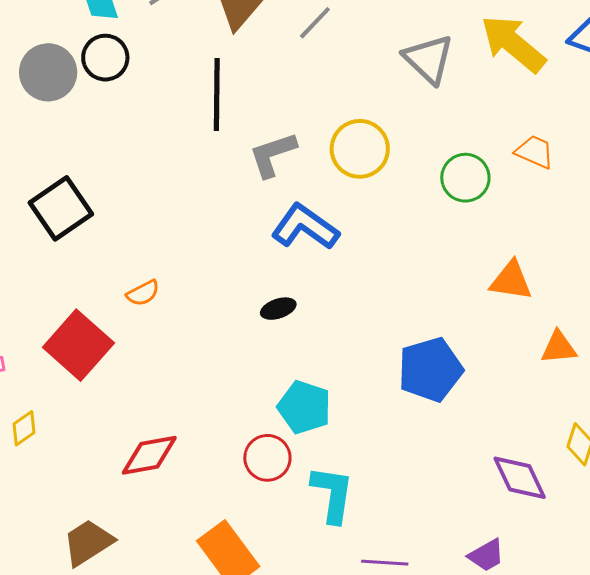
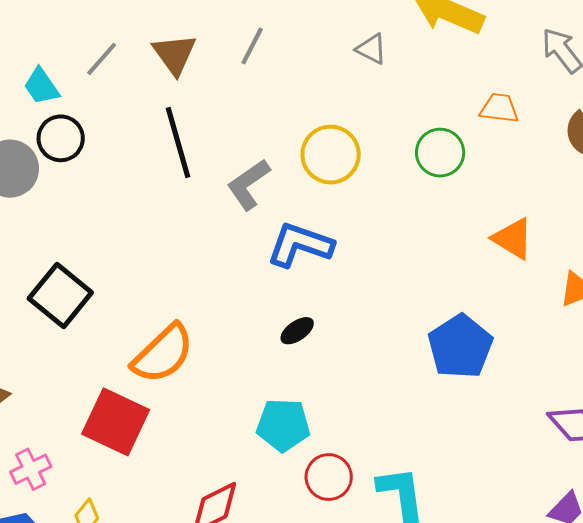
gray triangle: (429, 59) -> (371, 49), size x0.6
orange triangle: (511, 281) -> (513, 239), turned 39
orange semicircle: (143, 293) -> (163, 354), size x2.0
cyan pentagon: (304, 407) -> (283, 425), moved

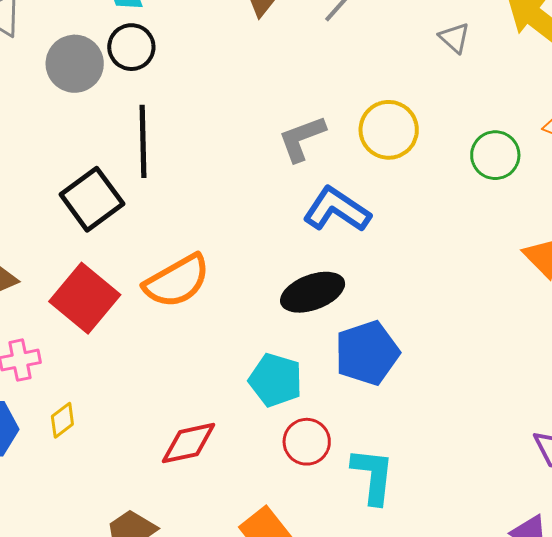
black line: (178, 142) -> (143, 141), moved
black ellipse: (297, 331) -> (313, 292), size x1.8
blue pentagon: (460, 347) -> (367, 353), moved
red square: (116, 422) -> (85, 298), moved

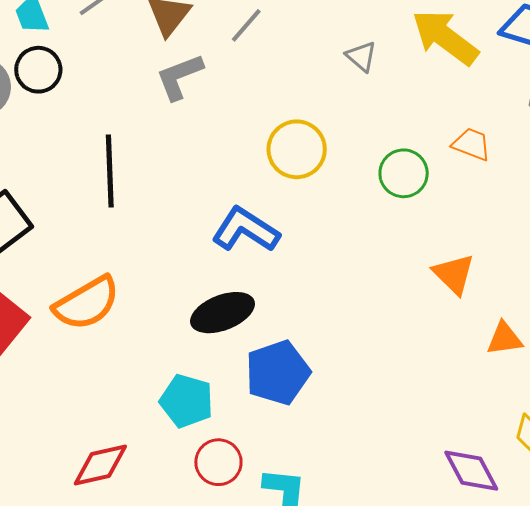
gray L-shape: (302, 138) -> (180, 77), moved
black line: (143, 141) -> (110, 171), moved

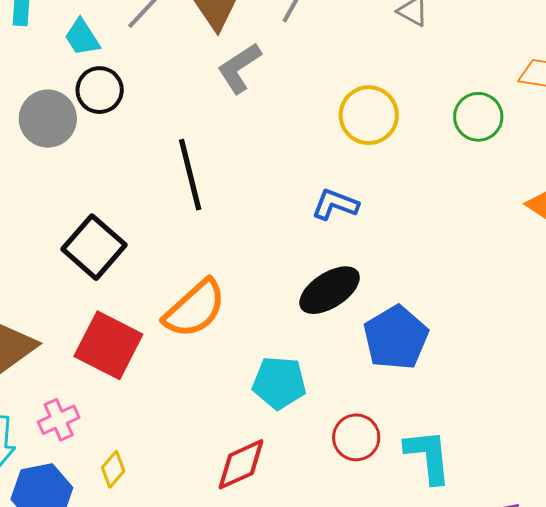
blue L-shape: (246, 230) -> (335, 204), size x0.7
cyan pentagon: (187, 401) -> (279, 383), moved

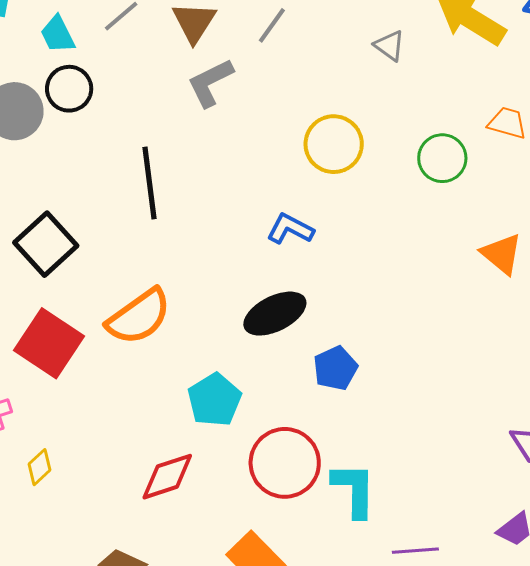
blue pentagon: (396, 338) -> (335, 368), size x0.7
cyan pentagon: (279, 383) -> (214, 400), turned 30
red circle: (356, 437) -> (285, 463), size x1.5

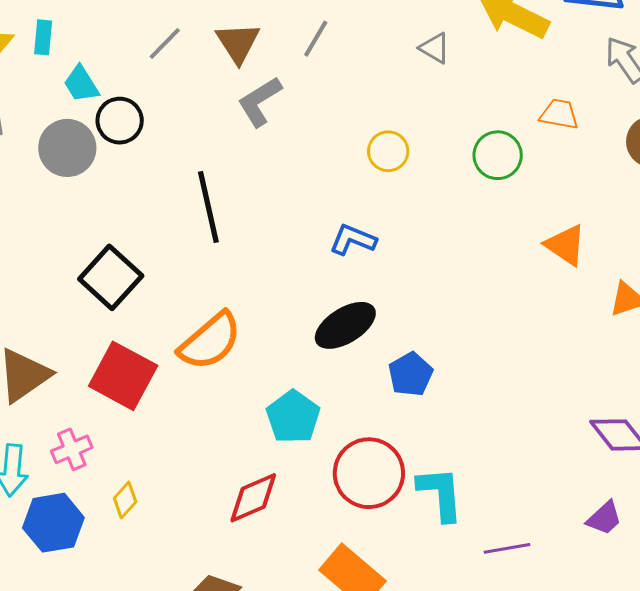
cyan trapezoid: (58, 34) -> (81, 84), moved
yellow circle: (334, 144) -> (388, 151), size x0.7

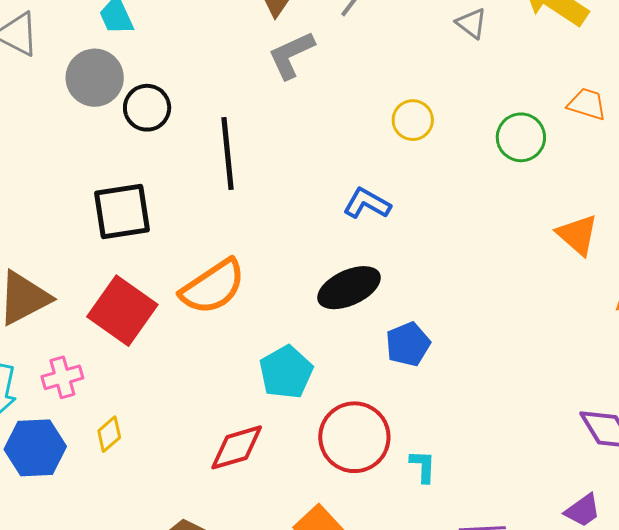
black circle: (120, 121) -> (147, 108), moved
black square: (111, 277) -> (122, 211), turned 32
cyan L-shape: (440, 494) -> (423, 466), size x0.6

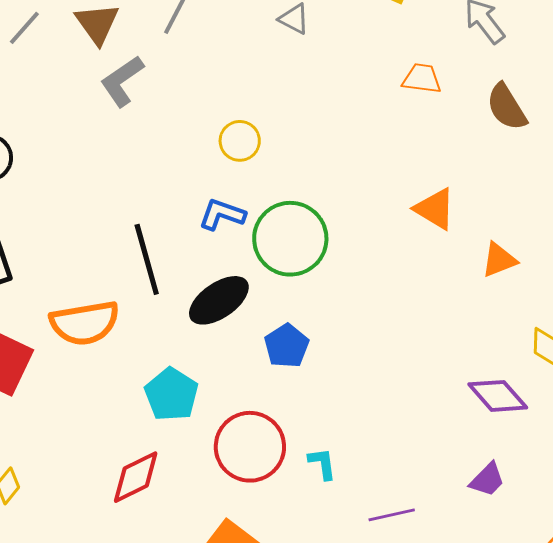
yellow circle: (413, 120) -> (240, 141), moved
green circle: (521, 137) -> (290, 239), moved, size x1.5
black line: (228, 153) -> (147, 259), moved
orange semicircle: (213, 287) -> (85, 323), turned 34

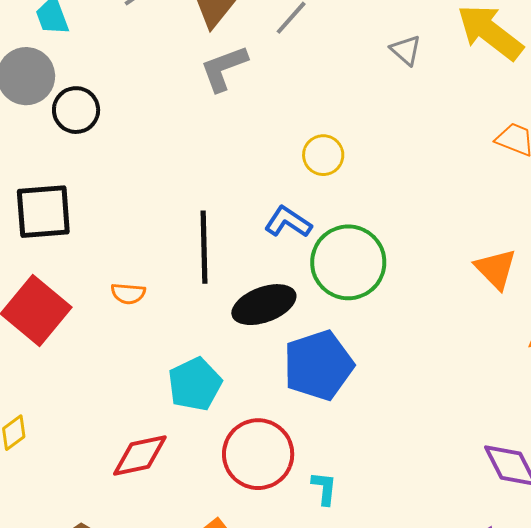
orange semicircle: (85, 323) -> (128, 294), size x0.5
blue pentagon: (287, 346) -> (318, 365), size x1.6

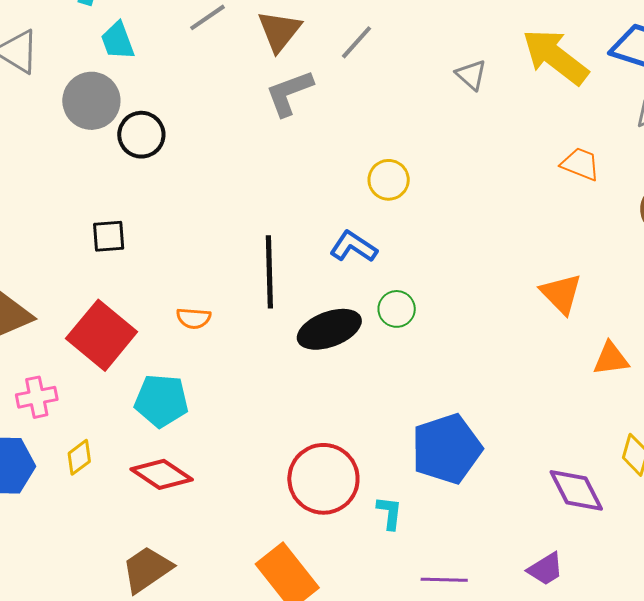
black square: (43, 212) -> (109, 236), size x0.6
green circle: (348, 262) -> (397, 309), moved, size x0.5
blue pentagon: (318, 365) -> (447, 449), moved
cyan pentagon: (195, 384) -> (161, 401), moved, turned 30
red diamond: (140, 456) -> (162, 474), moved, turned 46

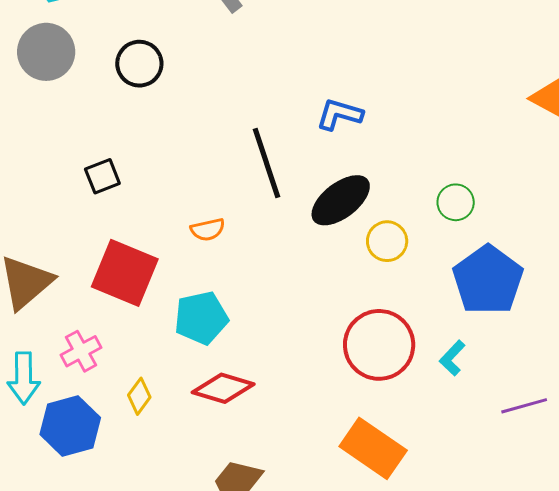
black circle: (141, 135) -> (139, 64), moved
yellow circle: (389, 180) -> (387, 241), moved
green circle: (397, 309) -> (456, 202), moved
cyan L-shape: (390, 513) -> (452, 358), turned -126

